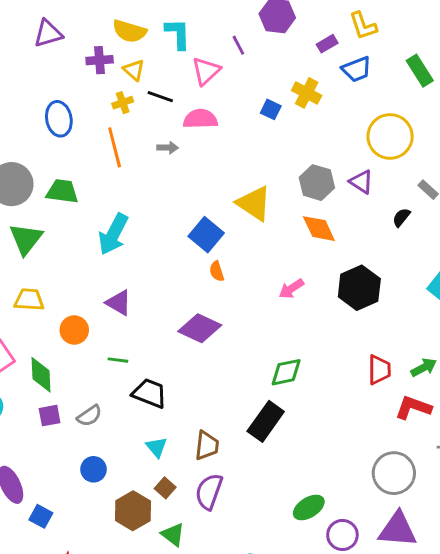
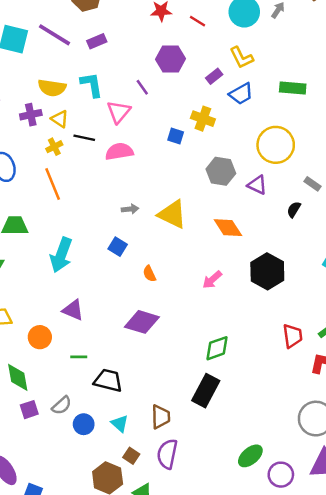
green rectangle: (420, 71) -> (293, 88), turned -45
gray arrow: (168, 148) -> (130, 209), moved
gray hexagon: (317, 183) -> (221, 171), moved
blue square: (206, 235) -> (118, 247), moved, size x0.7
blue circle: (94, 469) -> (84, 424), moved

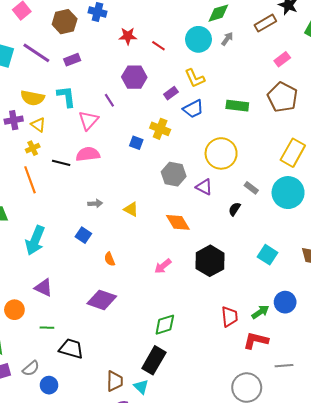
black line: (84, 138) -> (61, 163), moved
yellow triangle: (172, 214) -> (131, 209), size x0.6
cyan triangle: (120, 424) -> (141, 387), moved

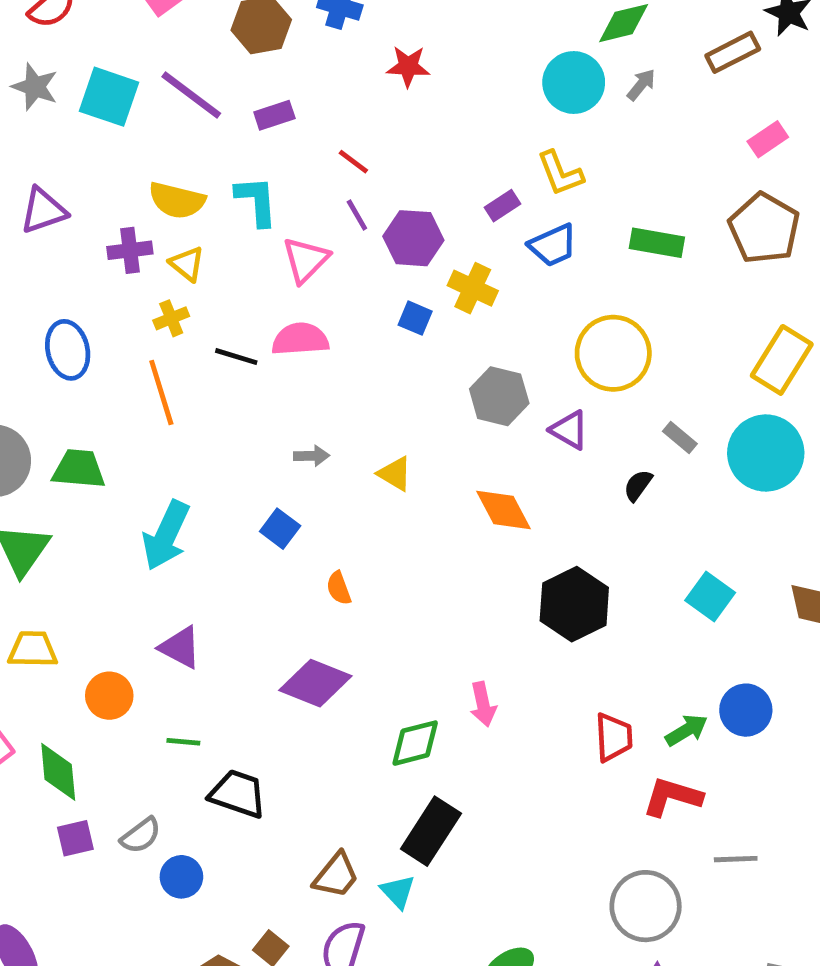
red line: (158, 46) -> (353, 162), moved
purple hexagon: (134, 77) -> (413, 238), moved
pink arrow: (163, 266) -> (483, 704), moved, turned -66
green diamond: (165, 325) -> (415, 743), moved
brown trapezoid: (115, 381) -> (336, 875), turned 35

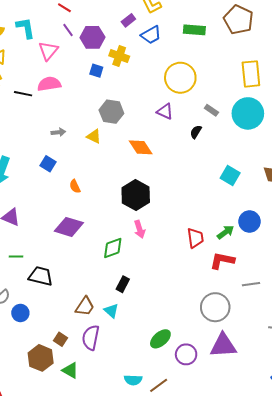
yellow rectangle: (782, 360) -> (251, 74), turned -32
gray hexagon: (499, 396) -> (111, 112), moved
black hexagon: (574, 604) -> (136, 195), moved
black rectangle: (431, 831) -> (123, 284), size x0.6

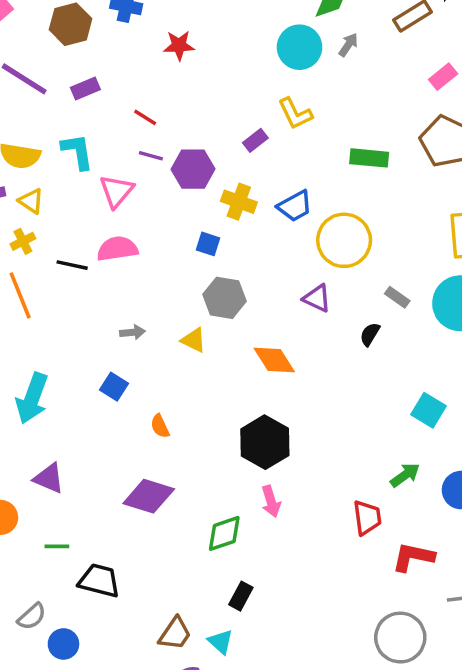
purple line: (68, 30) -> (151, 156), turned -40
blue trapezoid: (151, 35) -> (295, 206), moved
blue square: (96, 71) -> (208, 244), moved
green arrow: (226, 232) -> (405, 475), moved

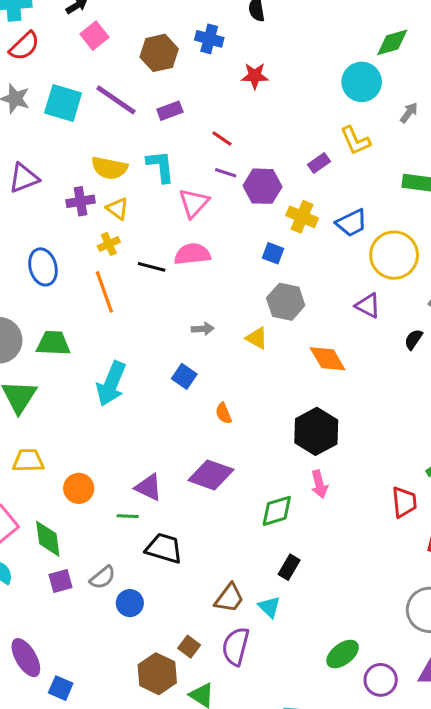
gray arrow: (348, 45) -> (409, 113), moved
purple triangle: (49, 478) -> (149, 487), moved

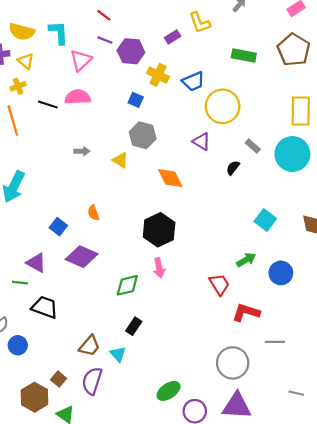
blue square: (184, 376) -> (58, 227), moved
red trapezoid: (404, 502) -> (219, 284), turned -30

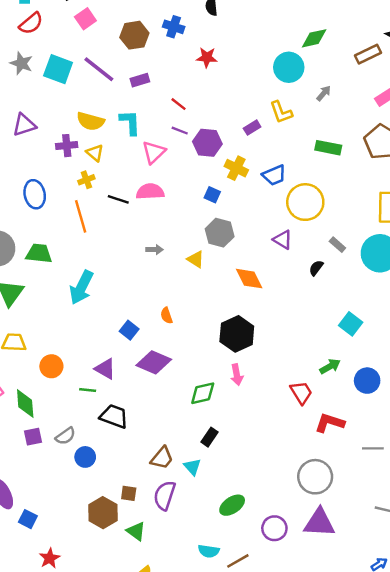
gray line: (275, 342) -> (373, 448), moved
brown square: (59, 379) -> (129, 493), turned -32
green ellipse: (169, 391) -> (232, 505), moved

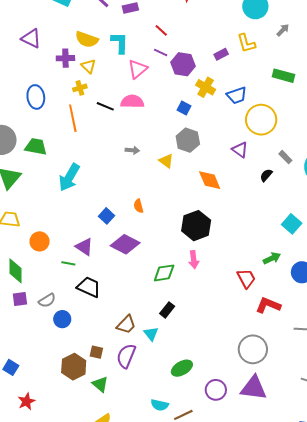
purple triangle: (24, 125) -> (31, 38), turned 40

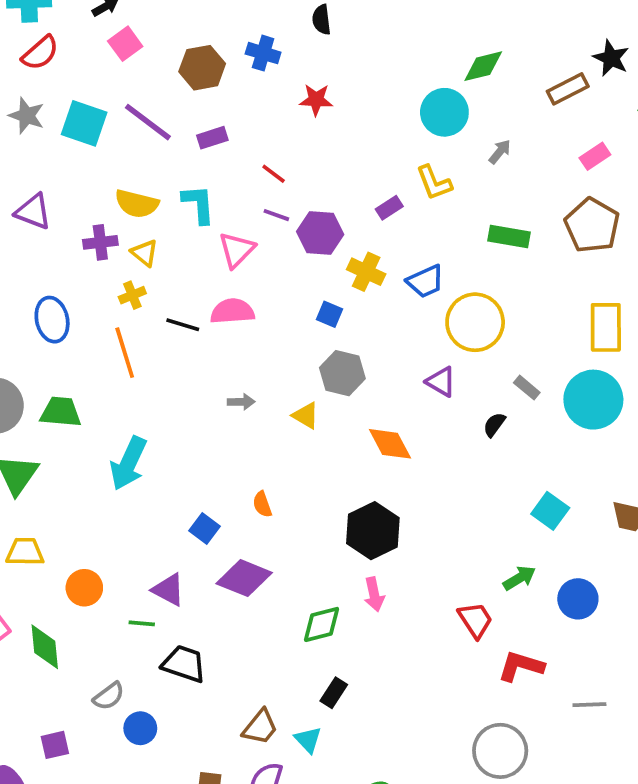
purple square: (20, 299) -> (55, 745), moved

